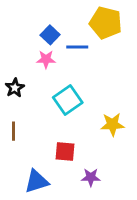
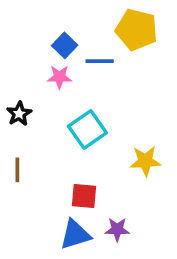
blue triangle: (37, 181) -> (75, 235), moved

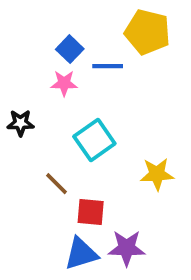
black star: (19, 114) -> (21, 123), turned 30
brown line: (17, 170) -> (56, 184), moved, turned -45
purple star: (117, 229) -> (127, 248), size x1.4

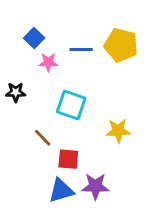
yellow pentagon: (147, 32) -> (121, 45), moved
blue square: (70, 49) -> (34, 38), moved
cyan square: (94, 140) -> (71, 105), turned -36

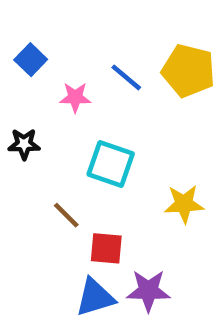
blue square: (34, 38) -> (31, 60), moved
blue line: (81, 49) -> (126, 77), turned 40

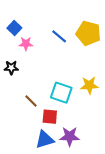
pink star: (75, 97) -> (26, 44), moved
cyan square: (111, 164) -> (61, 93), moved
yellow star: (184, 204) -> (89, 85), moved

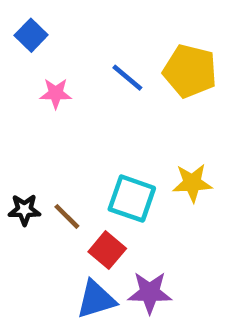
blue square: (14, 28) -> (31, 35), moved
black star: (11, 68) -> (24, 210), moved
red square: (50, 117) -> (107, 250), turned 35

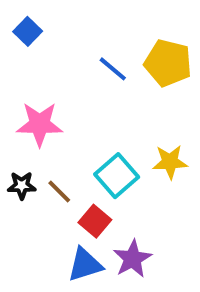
pink star: (56, 93) -> (40, 124), moved, size x1.6
cyan square: (132, 199) -> (117, 176), turned 30
purple star: (150, 293) -> (132, 259), turned -30

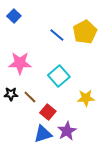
yellow pentagon: (168, 63) -> (85, 32), turned 30
yellow star: (170, 162) -> (86, 98), moved
cyan square: (117, 176) -> (59, 76), moved

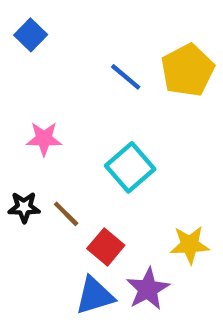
pink star: (20, 63) -> (44, 139), size x0.7
yellow star: (86, 98) -> (190, 245), moved

